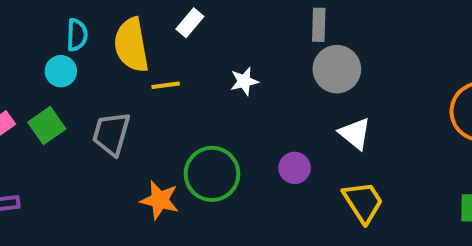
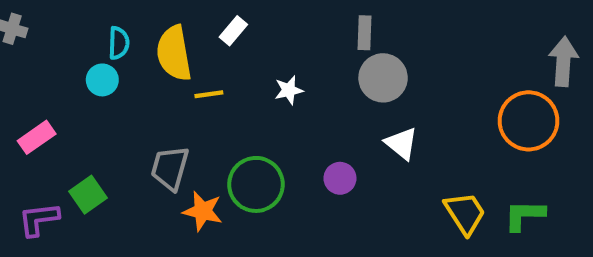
green square: (47, 126) -> (88, 195), moved
gray trapezoid: (111, 134) -> (170, 168), moved
yellow trapezoid: (363, 202) -> (465, 213), moved

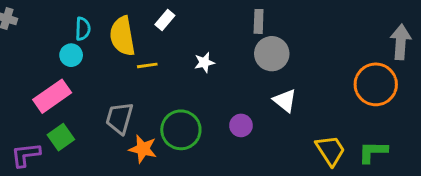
pink rectangle: (37, 137) -> (52, 96), moved, size x1.4

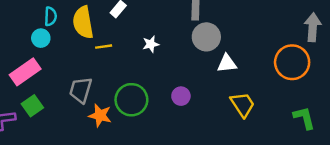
white triangle: (285, 101) -> (227, 63), moved, turned -45
yellow trapezoid: (330, 150) -> (243, 105), moved
green L-shape: (373, 152) -> (304, 118), moved, turned 75

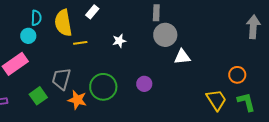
orange circle: (292, 62) -> (237, 75), moved, size x0.6
yellow trapezoid: (243, 105) -> (216, 100), moved
green square: (32, 106) -> (38, 96), moved

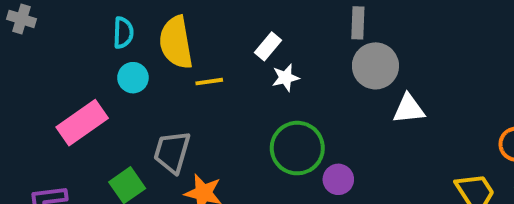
white rectangle: (92, 12) -> (268, 46), moved
cyan circle: (28, 36) -> (133, 78), moved
purple circle: (144, 84) -> (338, 179), moved
green circle: (103, 87) -> (297, 148), moved

